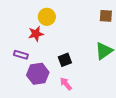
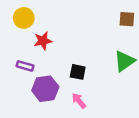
yellow circle: (47, 17) -> (24, 18), moved
black square: (65, 60) -> (78, 72), turned 32

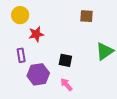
brown square: (127, 19) -> (87, 16), moved
purple rectangle: (25, 66) -> (21, 55), turned 64

